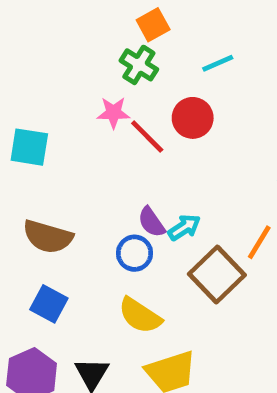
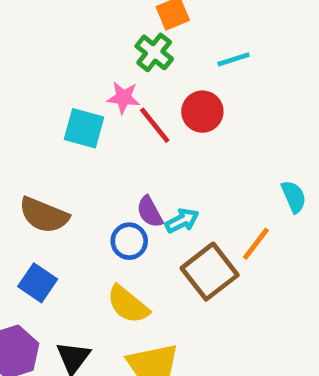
cyan square: (29, 147) -> (84, 128), moved

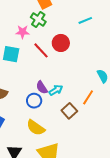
cyan line: (234, 59) -> (85, 20), moved
pink star: (123, 98) -> (23, 32), moved
brown square: (210, 272) -> (69, 111), size x0.7

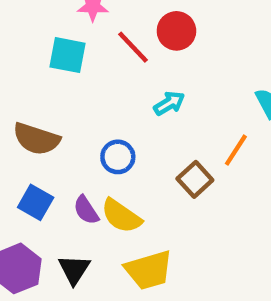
purple semicircle: (42, 87) -> (86, 210), moved
cyan arrow: (56, 90) -> (169, 103), moved

